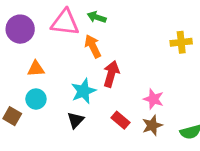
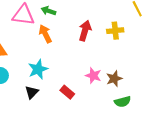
red arrow: (111, 74) -> (85, 31), moved
brown star: (152, 125) -> (114, 79), moved

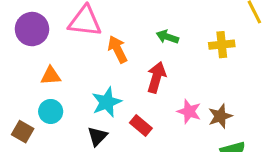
green arrow: (48, 11) -> (167, 37), moved
red arrow: (85, 31) -> (156, 77), moved
red rectangle: (67, 92) -> (141, 125), moved

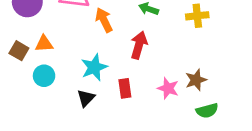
pink star: (189, 111) -> (168, 88), moved
red rectangle: (141, 125) -> (125, 88), turned 42
brown square: (23, 132) -> (19, 51), moved

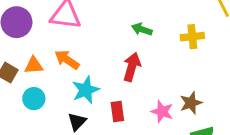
orange arrow: (104, 20) -> (67, 60), moved, turned -30

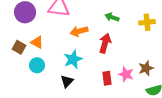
orange arrow: (67, 60) -> (79, 31), moved, turned -48
orange triangle: (34, 65) -> (37, 42), turned 32
red rectangle: (117, 112) -> (107, 78), moved

